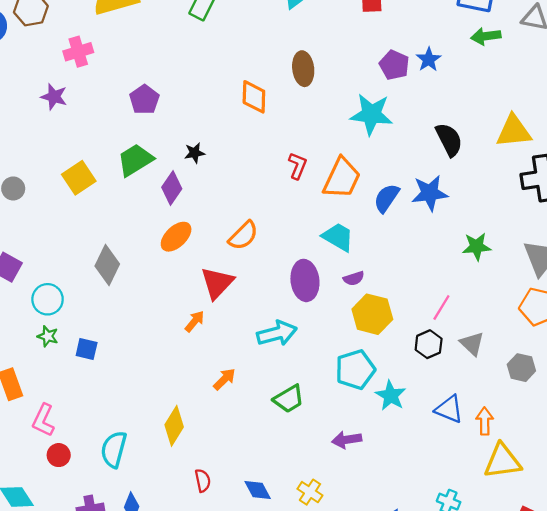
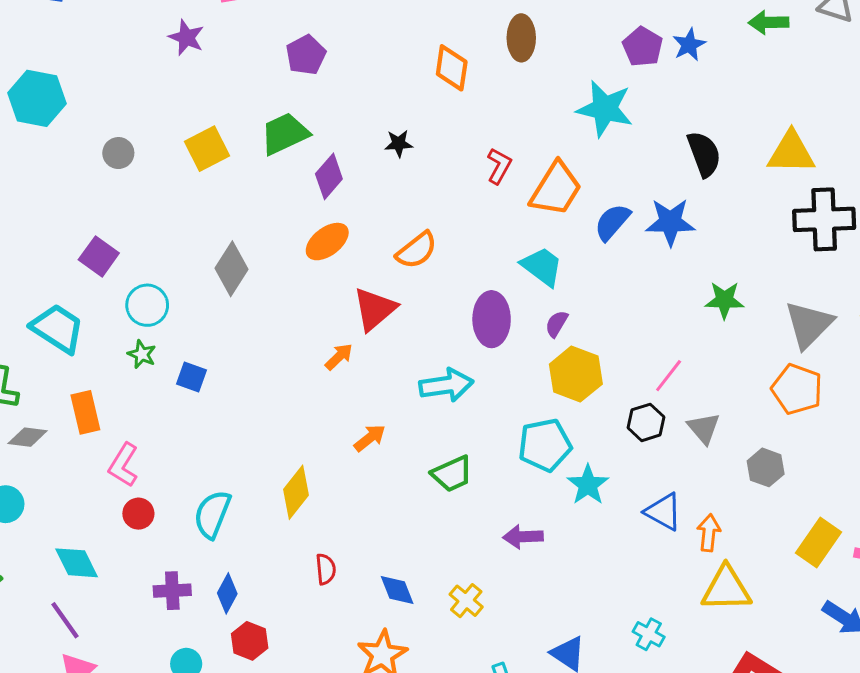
black star: (195, 153) -> (399, 144), moved
purple semicircle: (354, 278) -> (557, 324), turned 132

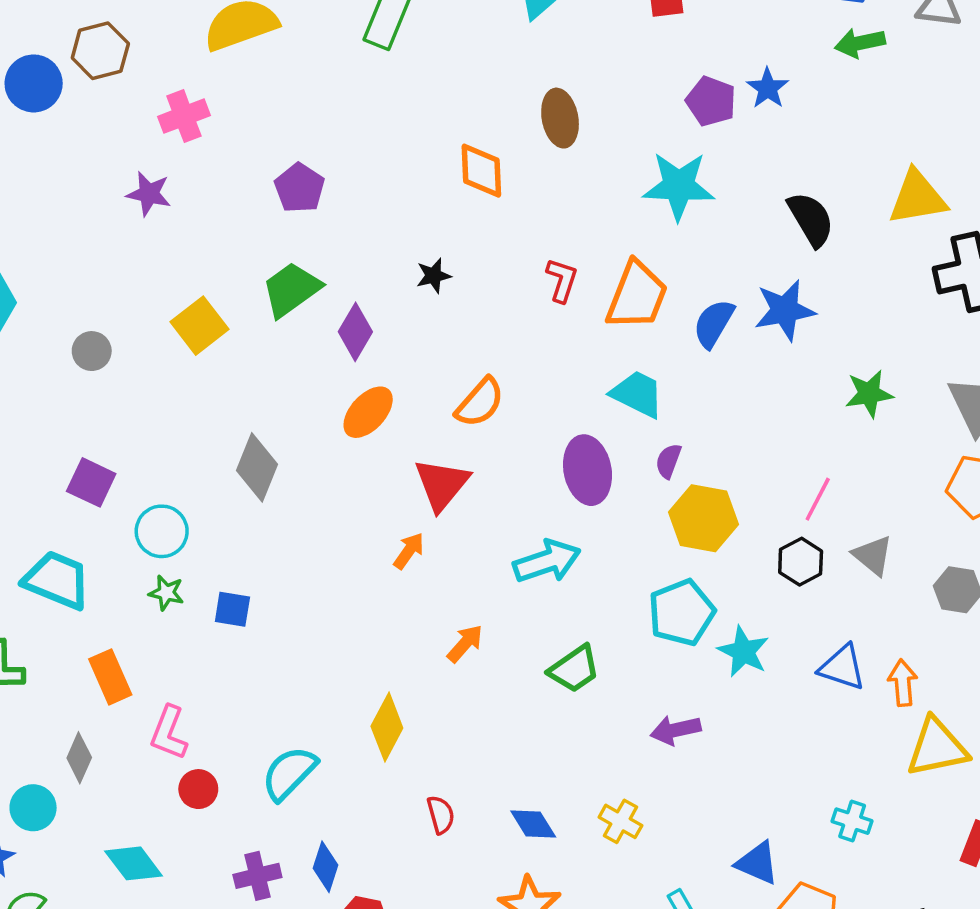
gray diamond: (28, 437) -> (79, 758), moved, turned -63
cyan semicircle: (212, 514) -> (289, 773), turned 33

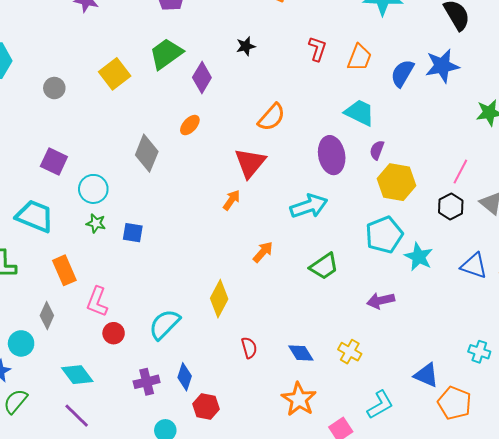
orange trapezoid: (637, 296) -> (359, 58), size x0.7
orange ellipse: (368, 412) -> (190, 125), moved, size x0.7

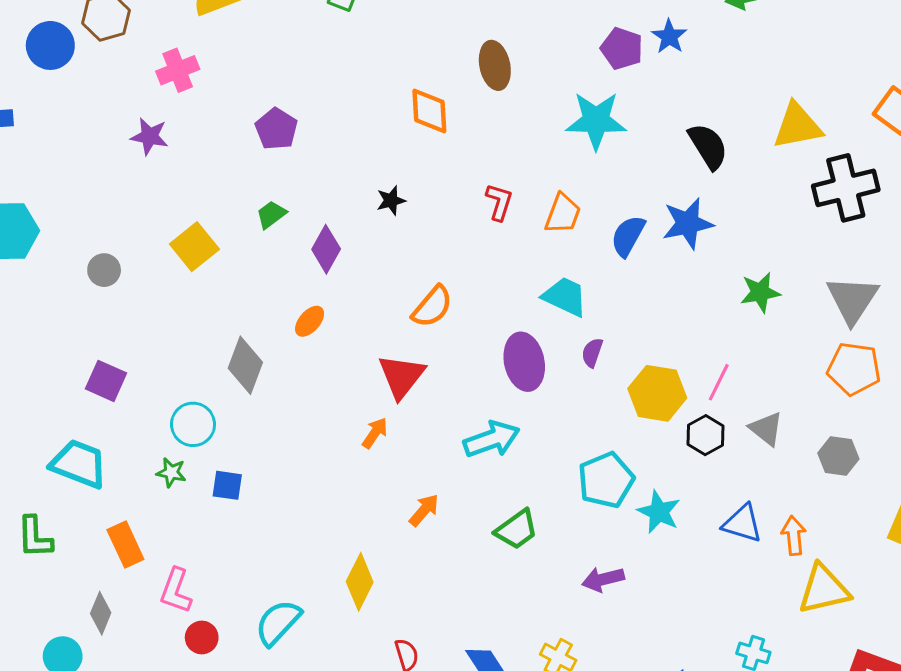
green trapezoid: (166, 54) -> (271, 215), size x0.6
yellow hexagon: (396, 182) -> (657, 393), moved
cyan circle: (93, 189) -> (193, 424), moved

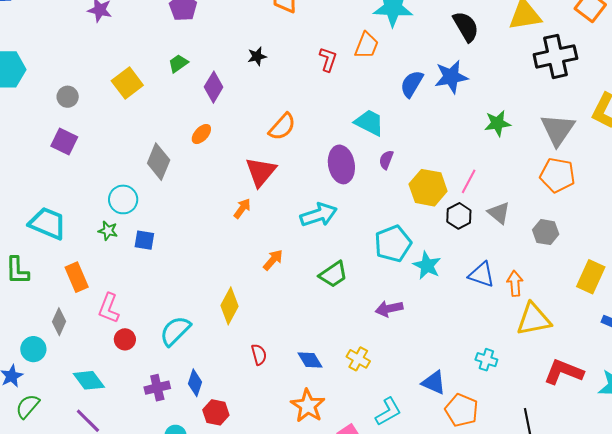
orange trapezoid: (563, 214) -> (366, 45), moved
purple square: (106, 381) -> (64, 142), moved

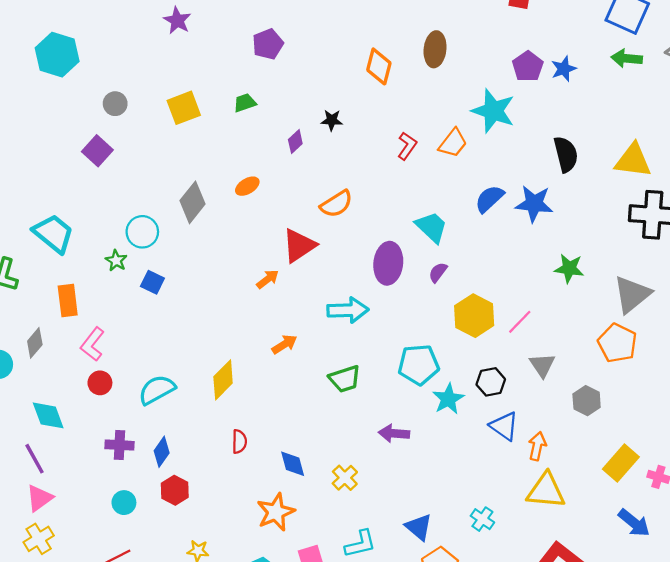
purple diamond: (214, 87) -> (295, 142), moved, size x0.7
black hexagon: (459, 216) -> (491, 382), moved

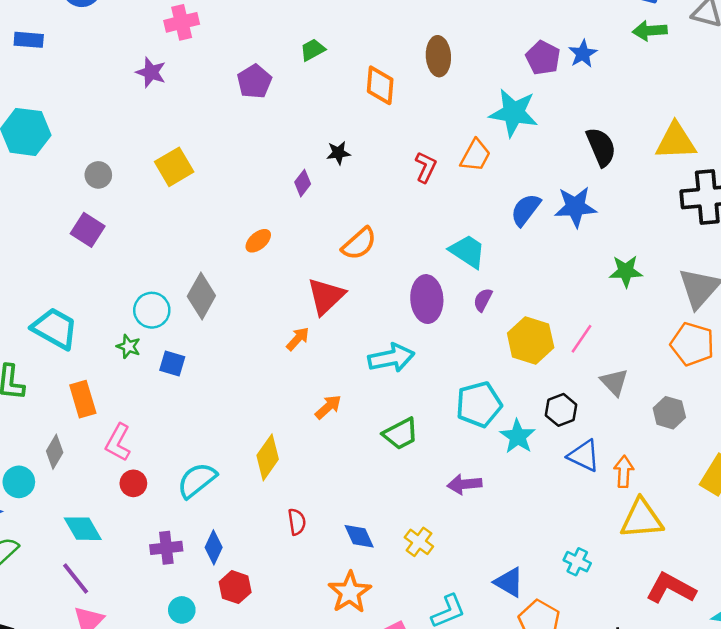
green trapezoid: (245, 103) -> (313, 50), moved
gray diamond: (192, 202) -> (201, 296), moved

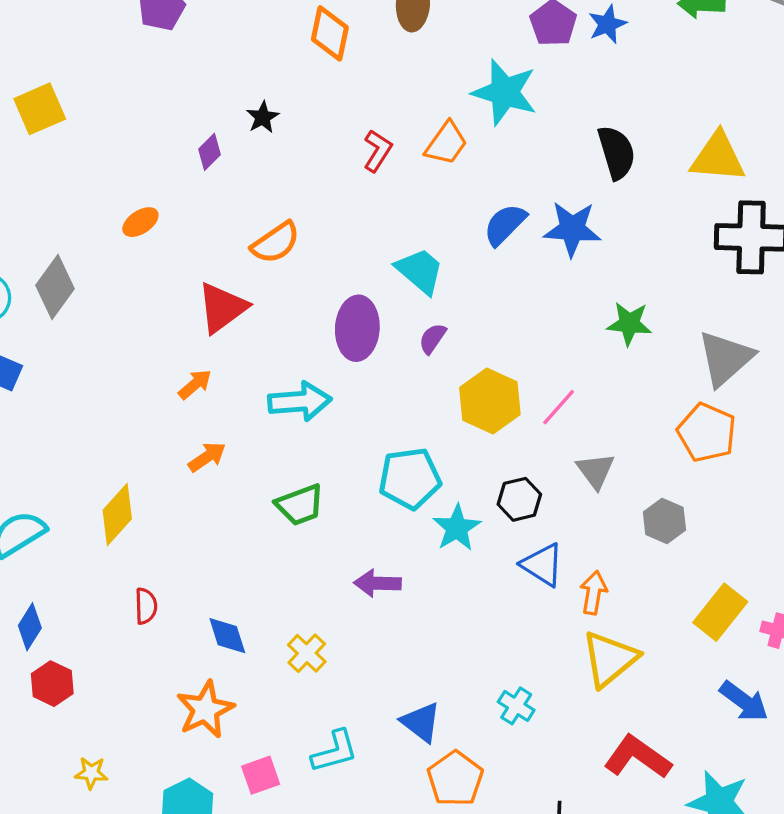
black star: (338, 153) -> (263, 117), turned -30
orange arrow: (298, 339) -> (195, 384), moved
yellow triangle: (642, 519) -> (610, 659), turned -42

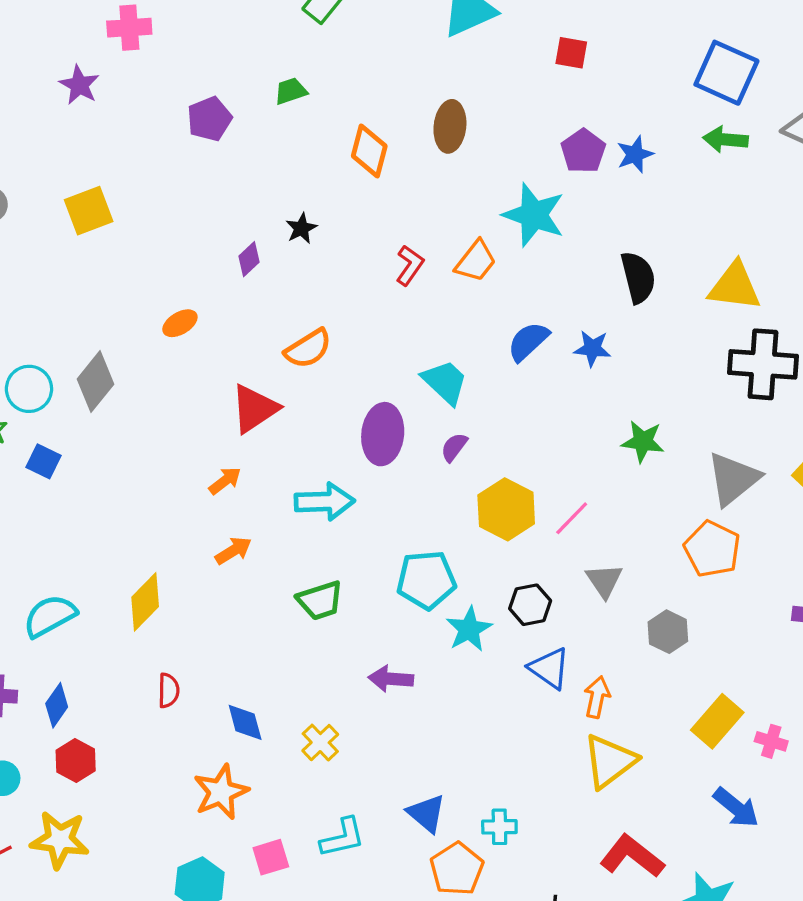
blue star: (572, 229) -> (592, 348), size x0.7
cyan cross: (516, 706) -> (499, 827), moved, turned -36
yellow star: (91, 773) -> (60, 840), moved, size x1.8

